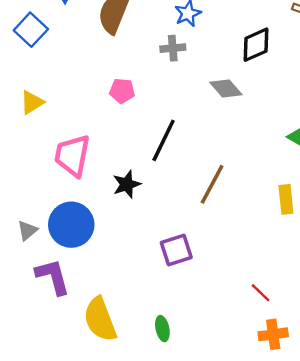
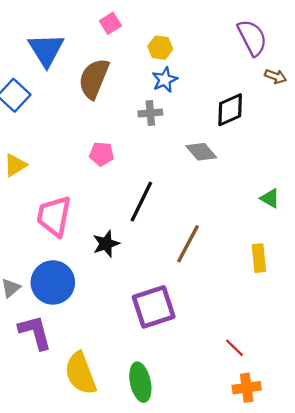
purple square: (176, 250) -> (154, 307), size x1.4
green ellipse: (162, 329) -> (140, 382), size x1.6

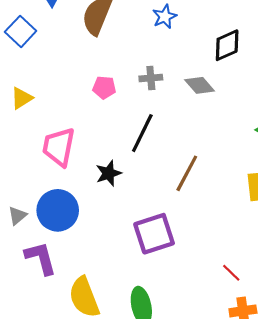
gray cross: (150, 113) -> (151, 78), moved

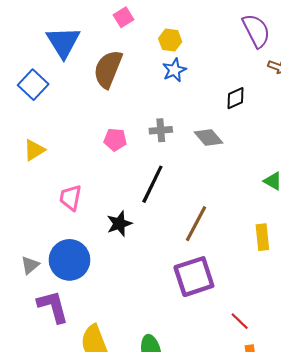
black diamond: (227, 45) -> (235, 98), size x0.7
pink trapezoid: (59, 147) -> (71, 198), size x0.7
purple square: (154, 234) -> (194, 277), moved

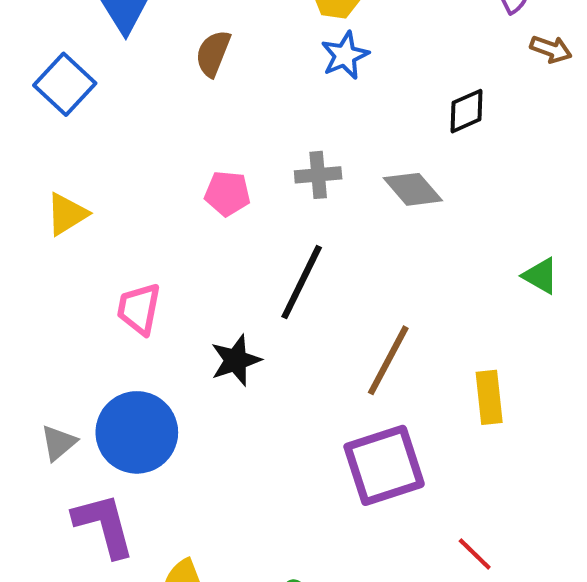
brown semicircle: (108, 69) -> (213, 53), size x0.6
yellow rectangle: (262, 237) -> (489, 397), moved

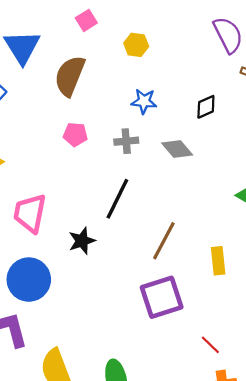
brown semicircle: (213, 53) -> (70, 76), size x1.6
blue star: (345, 55) -> (144, 101), moved, turned 30
pink pentagon: (227, 193) -> (75, 135), moved
pink trapezoid: (139, 309) -> (30, 213), size x1.4

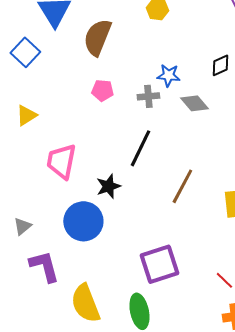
blue star: (144, 101) -> (168, 75), moved
blue circle: (29, 280) -> (83, 221), moved
purple square: (162, 297) -> (159, 264), moved

